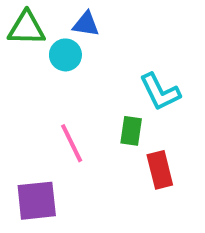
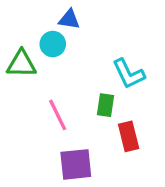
green triangle: (26, 28) -> (21, 64), moved
purple square: (37, 201) -> (76, 164), moved

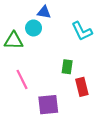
cyan L-shape: (129, 74) -> (82, 31), moved
pink line: (58, 115) -> (22, 79), moved

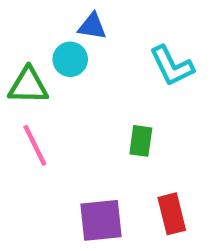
pink line: (22, 79) -> (35, 145), moved
red rectangle: (82, 87) -> (172, 214), moved

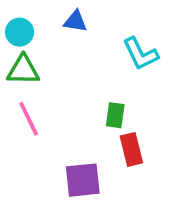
cyan circle: (70, 59) -> (20, 32), moved
red rectangle: (172, 214) -> (131, 149), moved

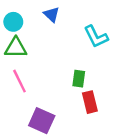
blue triangle: (75, 21) -> (52, 14), turned 35
purple square: (83, 180) -> (42, 121), moved, turned 30

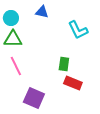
blue triangle: (52, 14) -> (42, 12), turned -32
red rectangle: (90, 102) -> (73, 83), turned -54

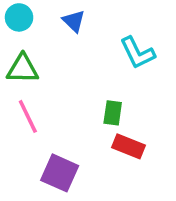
blue triangle: (42, 12) -> (74, 21), turned 32
cyan circle: (11, 18) -> (19, 17), moved

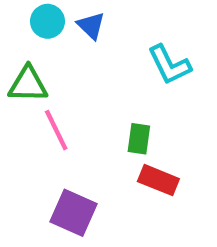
cyan circle: (19, 17) -> (47, 21), moved
pink line: (28, 116) -> (56, 130), moved

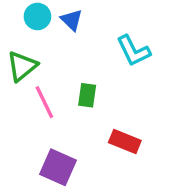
green triangle: (28, 84) -> (22, 66), turned -40
green rectangle: (139, 139) -> (87, 95), moved

